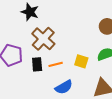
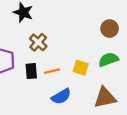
brown cross: (43, 39) -> (38, 42), size x0.7

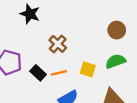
brown cross: (38, 42) -> (58, 44), moved
black rectangle: (31, 71) -> (38, 73), turned -42

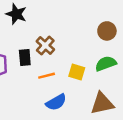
black rectangle: (38, 73) -> (25, 58), moved, turned 42

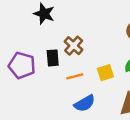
yellow square: (77, 72) -> (105, 73), turned -35

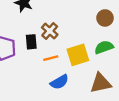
yellow square: (105, 73) -> (78, 55), size x1.5

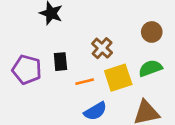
brown cross: (50, 31) -> (102, 48), moved

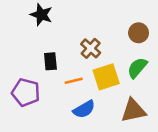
green semicircle: (150, 68) -> (137, 68), turned -30
purple pentagon: (27, 70) -> (26, 92), moved

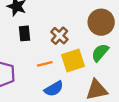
brown circle: (139, 33) -> (101, 22), size x1.5
black rectangle: (50, 61) -> (24, 33), moved

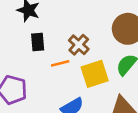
orange line: (45, 64) -> (60, 63), moved

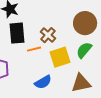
black rectangle: (38, 42) -> (17, 33), size x1.5

